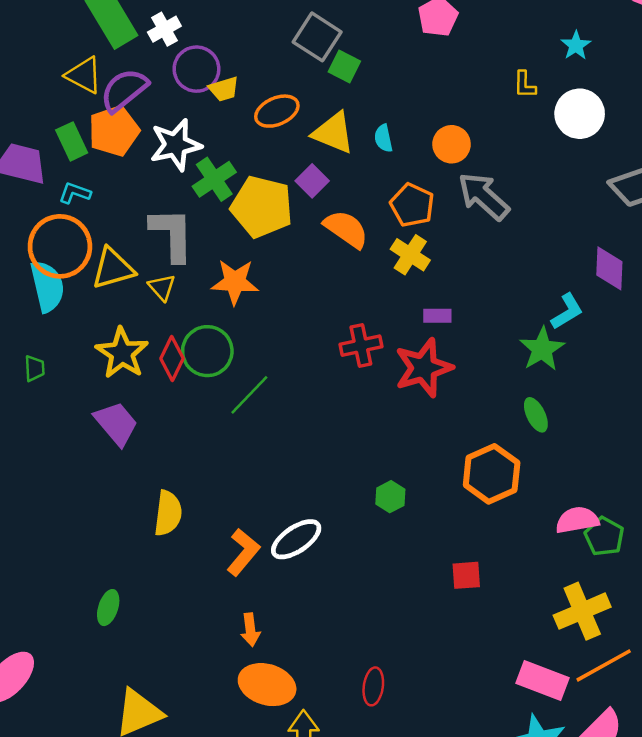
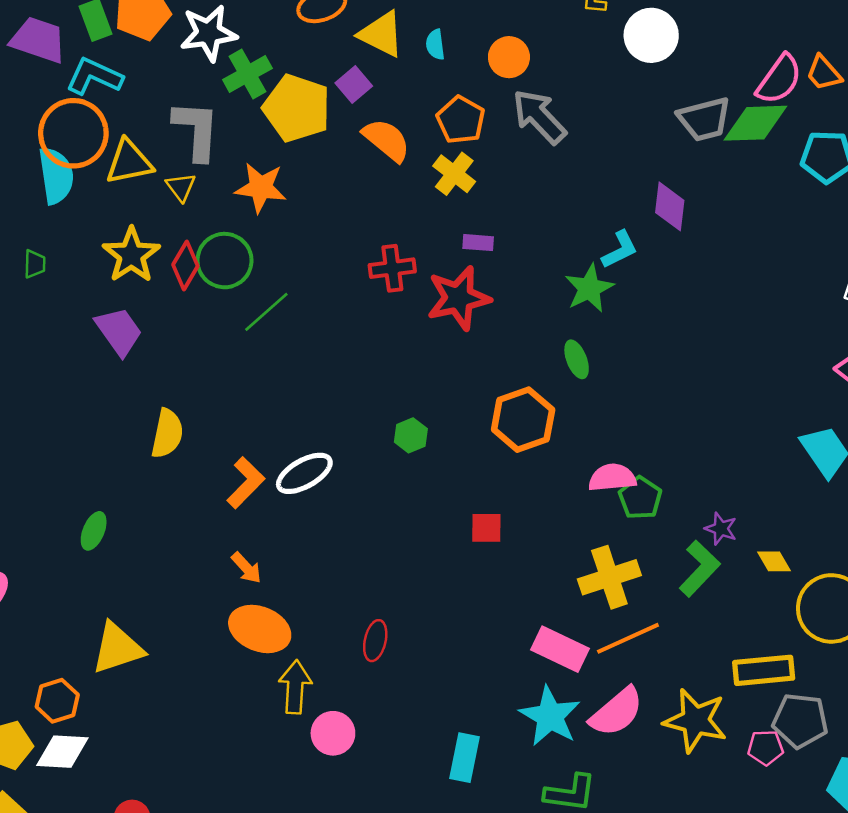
cyan L-shape: (75, 193) -> (94, 76), size x1.6
orange arrow: (250, 630) -> (246, 568), turned -40

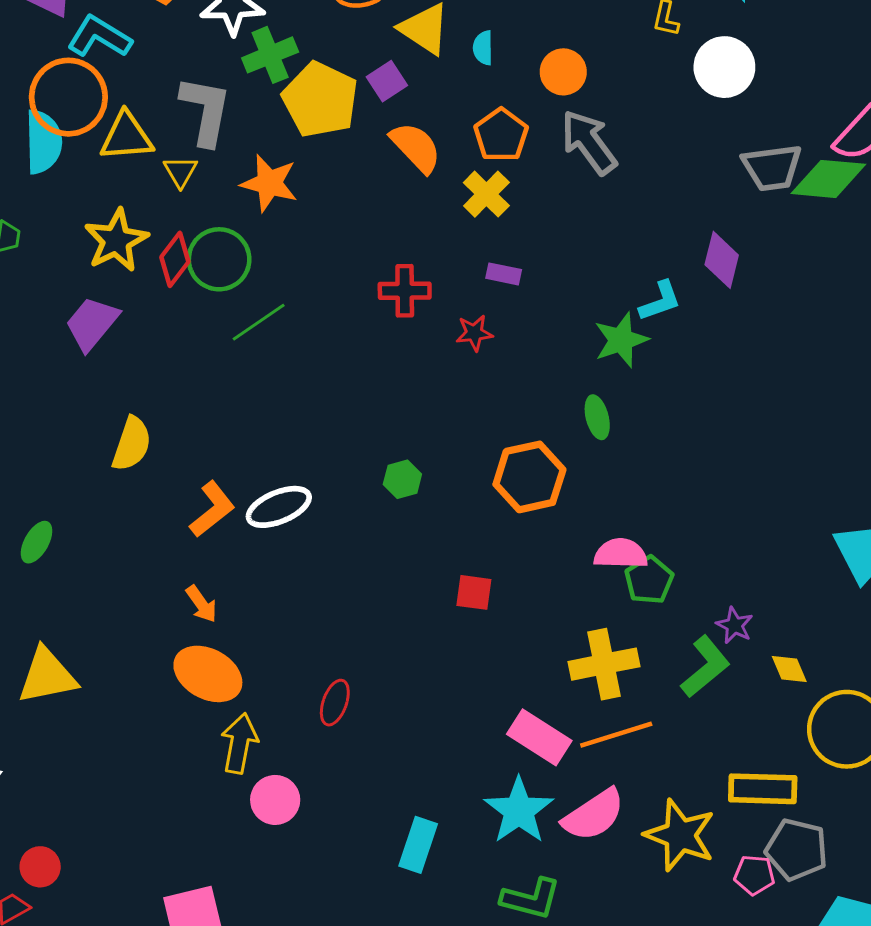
red star: (459, 298) -> (474, 333), size x0.5
purple trapezoid: (119, 331) -> (92, 323), turned -112

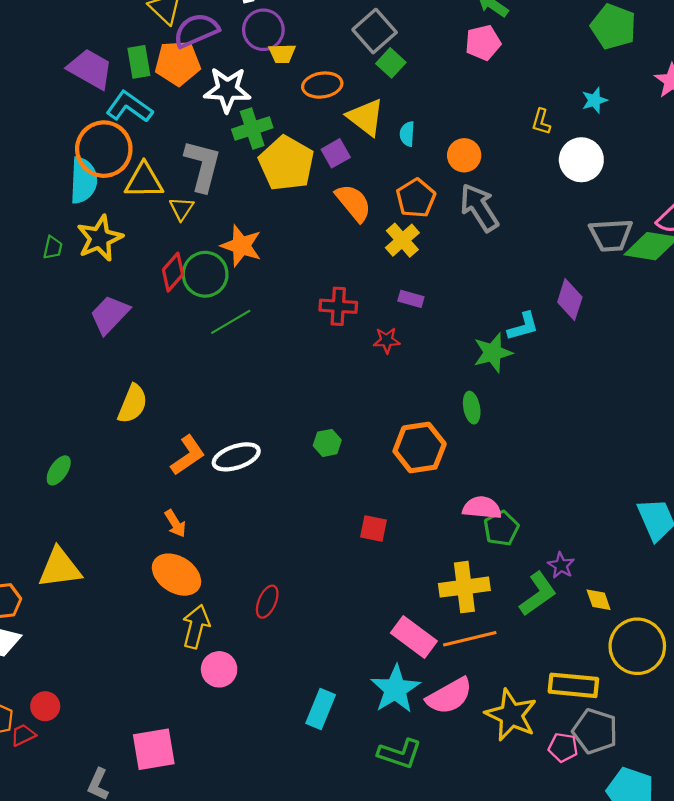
orange star: (269, 183) -> (241, 246), moved
yellow star: (116, 240) -> (100, 238), moved

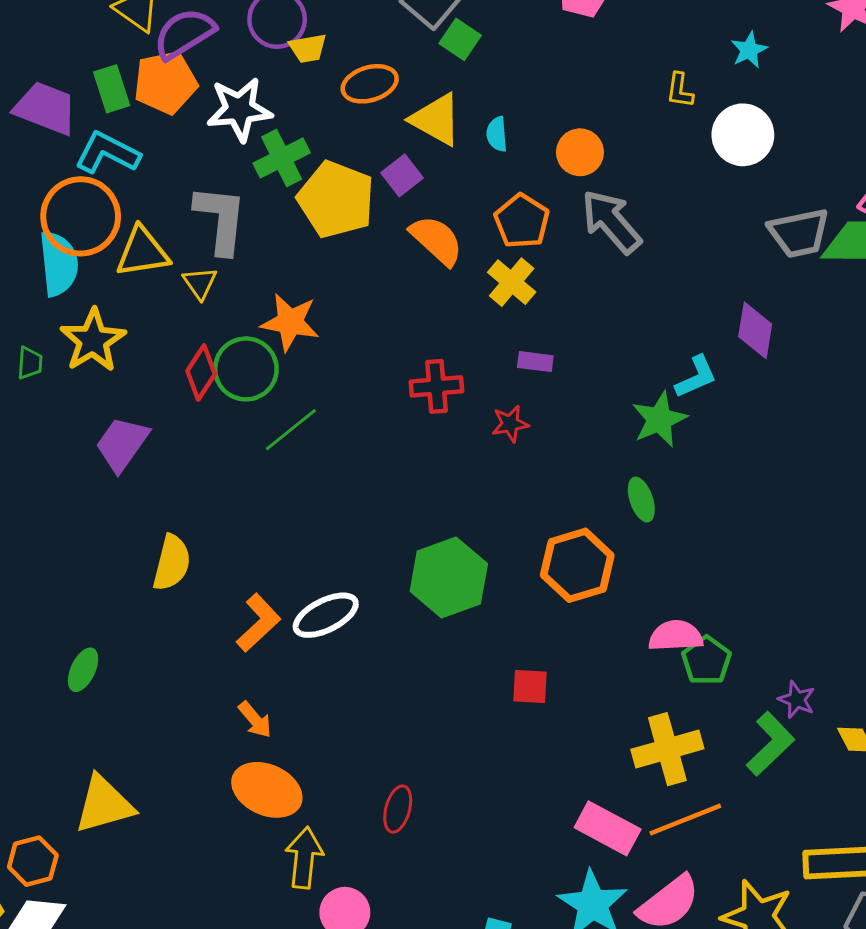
green hexagon: (327, 443) -> (449, 578), size x2.0

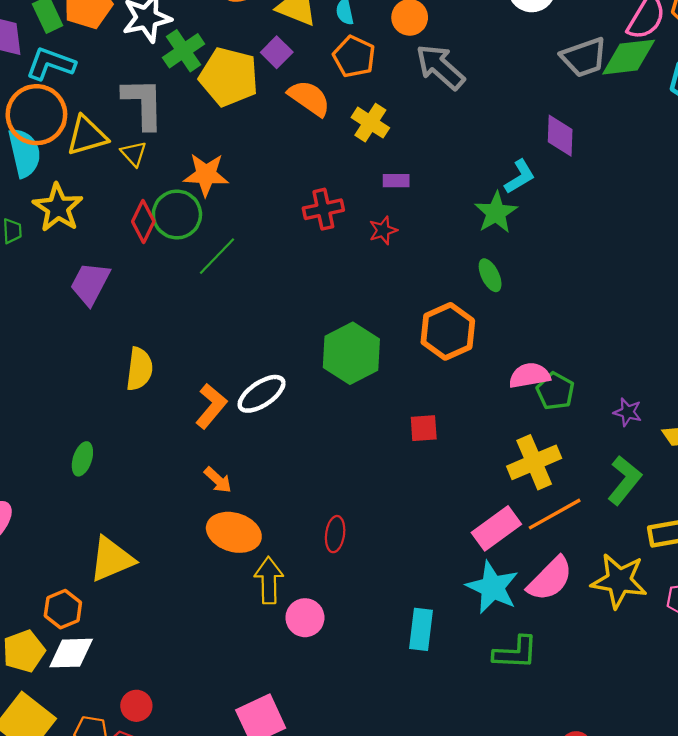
orange pentagon: (522, 221) -> (354, 57), moved
green L-shape: (770, 744) -> (625, 480), moved
pink rectangle: (608, 828) -> (496, 528), turned -57

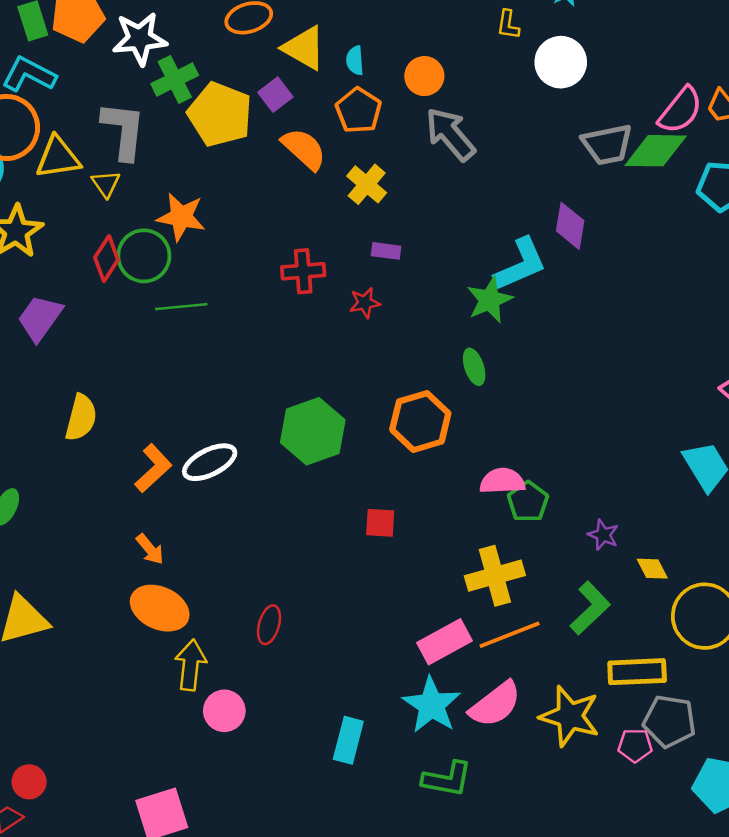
cyan L-shape: (520, 177) -> (520, 264), size x1.5
green line: (217, 256) -> (181, 307), turned 33

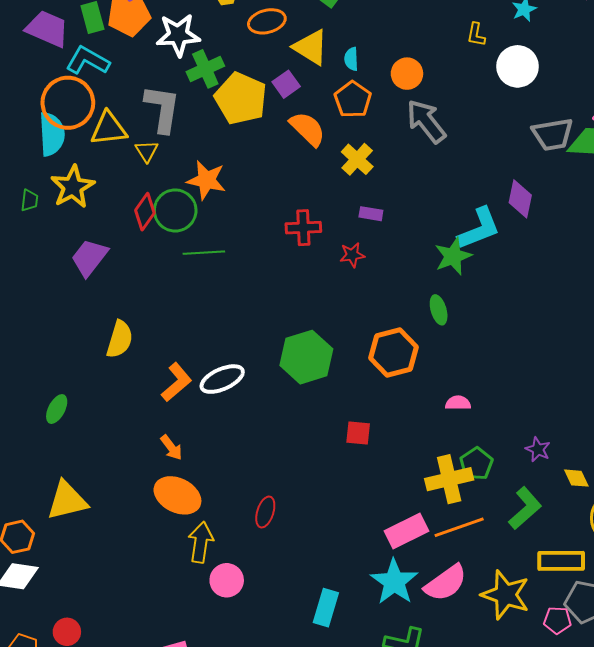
pink semicircle: (502, 481) -> (458, 403), size x0.7
green pentagon: (528, 502) -> (476, 464), moved

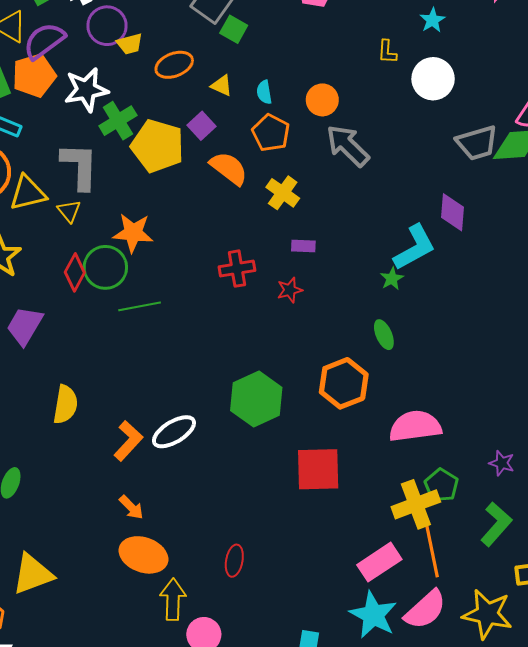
yellow triangle: (311, 47) -> (222, 86), size x0.6
green star: (453, 256) -> (392, 279), size x0.6
pink semicircle: (458, 403) -> (415, 426), size x2.0
red square: (358, 433) -> (318, 469), size x1.8
orange line: (459, 527) -> (432, 552), turned -75

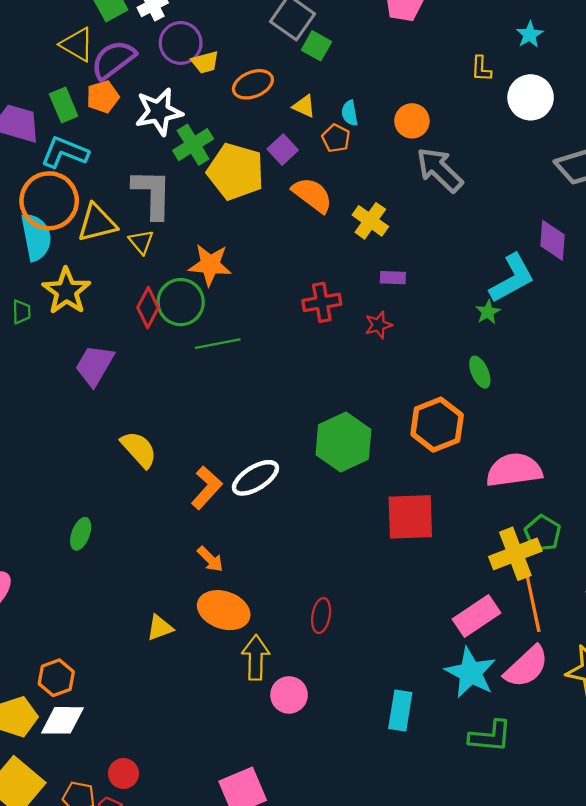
orange pentagon: (34, 75) -> (103, 97), size x0.7
orange pentagon: (271, 133) -> (336, 138), moved, size x0.7
yellow semicircle: (65, 404) -> (139, 449), turned -51
yellow triangle: (33, 574) -> (160, 628), moved, size x0.6

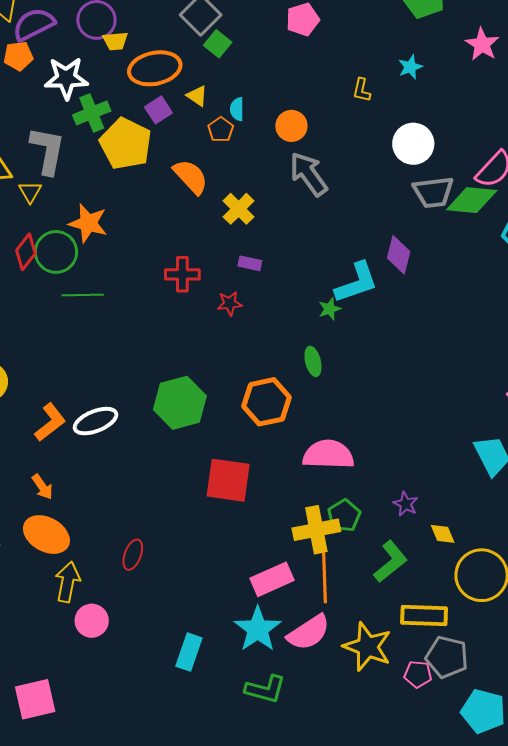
orange ellipse: (253, 84) -> (155, 68), size x1.4
white circle: (531, 97) -> (413, 144), moved
purple square: (283, 150) -> (158, 110), moved

